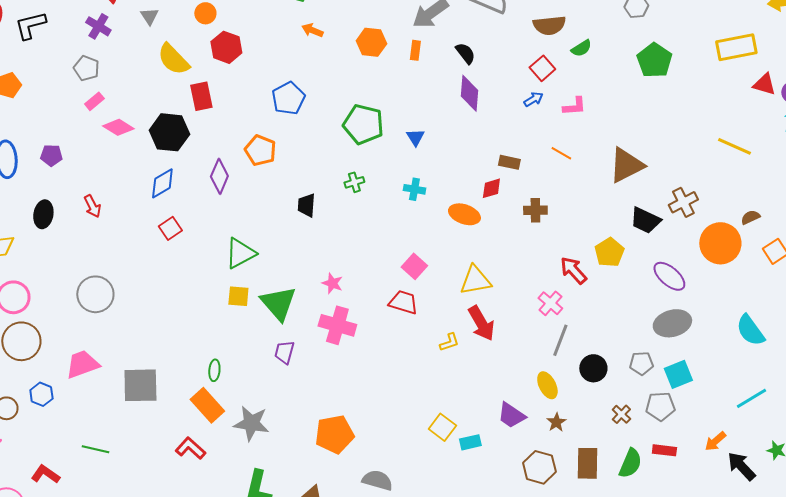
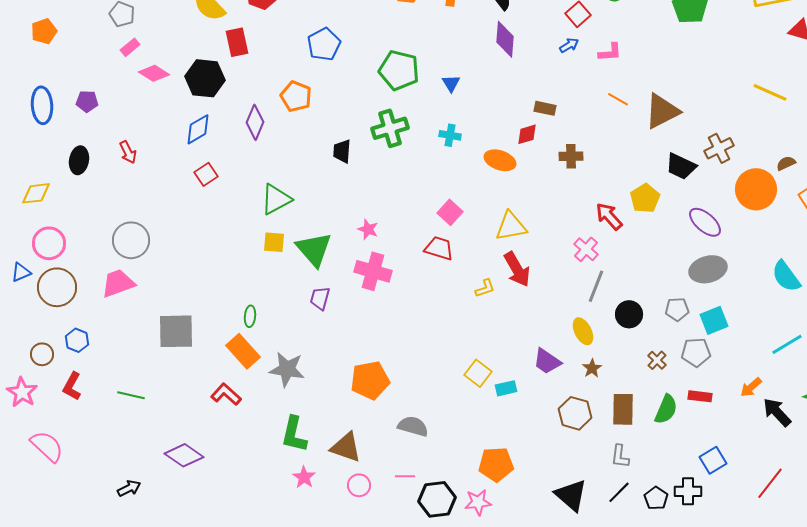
orange line: (561, 153) -> (618, 99), moved
green cross: (354, 182) -> (390, 128), size x1.8
pink trapezoid: (82, 364) -> (118, 283), moved
red L-shape: (45, 474) -> (72, 386), moved, turned -96

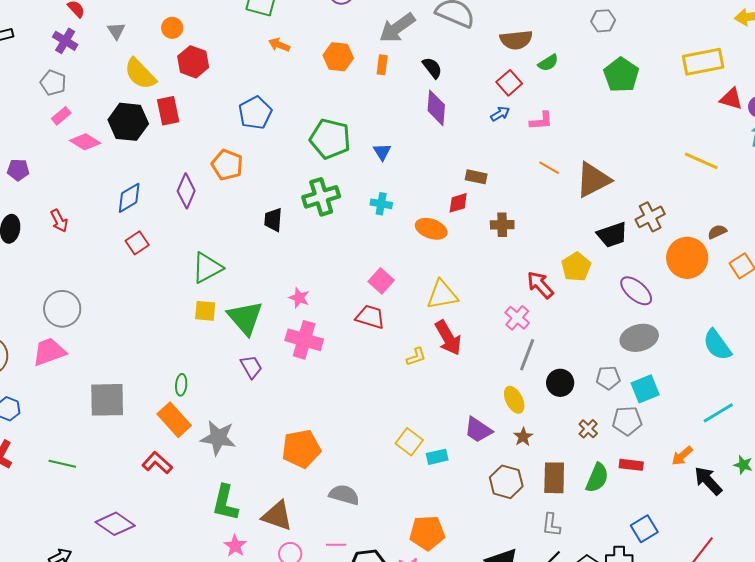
black hexagon: (205, 78) -> (128, 122), moved
black trapezoid: (681, 166) -> (612, 235), turned -44
purple trapezoid: (320, 298) -> (251, 367), turned 135

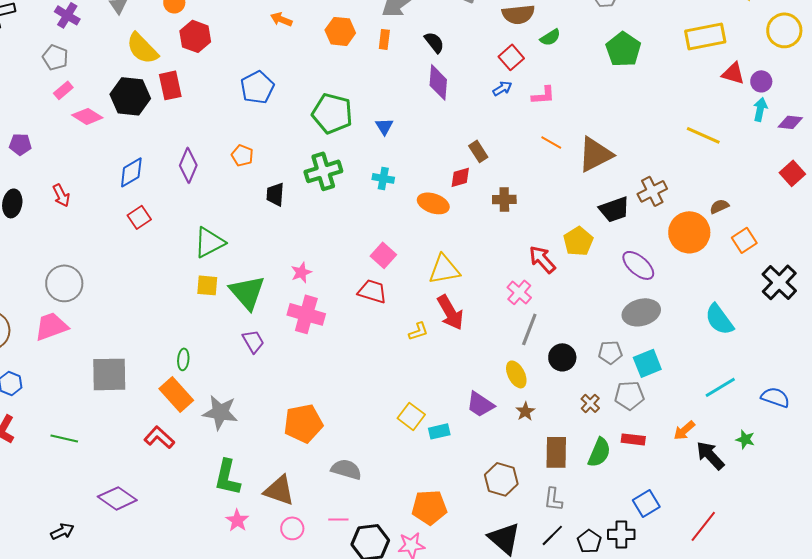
orange pentagon: (227, 165) -> (242, 155), moved, size x0.7
brown rectangle: (476, 177) -> (478, 151), turned 45
pink star: (299, 298) -> (301, 272), turned 30
brown hexagon: (506, 482) -> (501, 479), moved

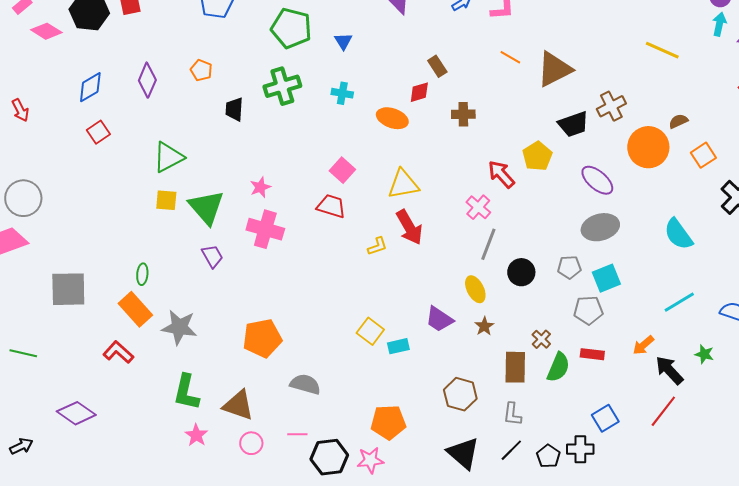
brown cross: (590, 403) -> (541, 339), moved
red line: (703, 526) -> (663, 411), moved

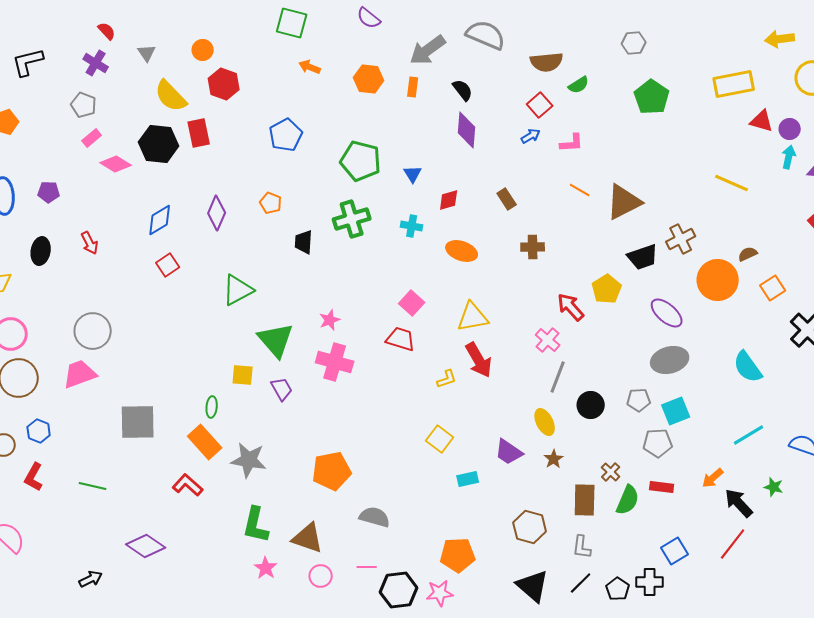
red diamond: (419, 92) -> (449, 200), moved
yellow square: (166, 200) -> (243, 375), moved
yellow square: (370, 331) -> (440, 439), moved

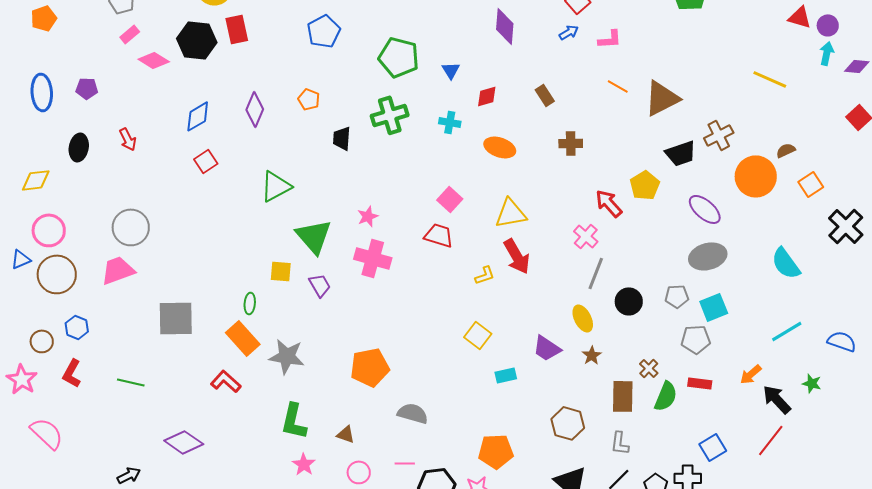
brown triangle: (308, 538) -> (346, 434), size x0.6

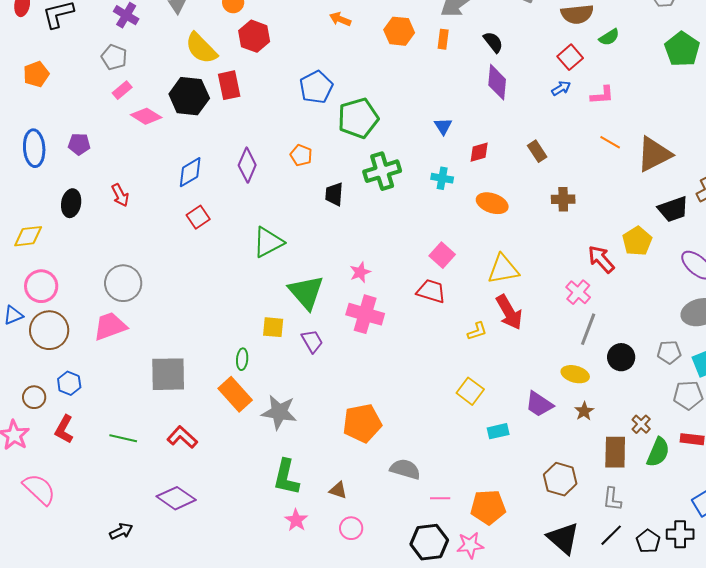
green pentagon: (399, 57) -> (358, 118), moved, turned -30
yellow ellipse: (583, 318) -> (575, 374), turned -48
red L-shape: (226, 381) -> (182, 437), moved
pink line: (405, 463) -> (440, 498), moved

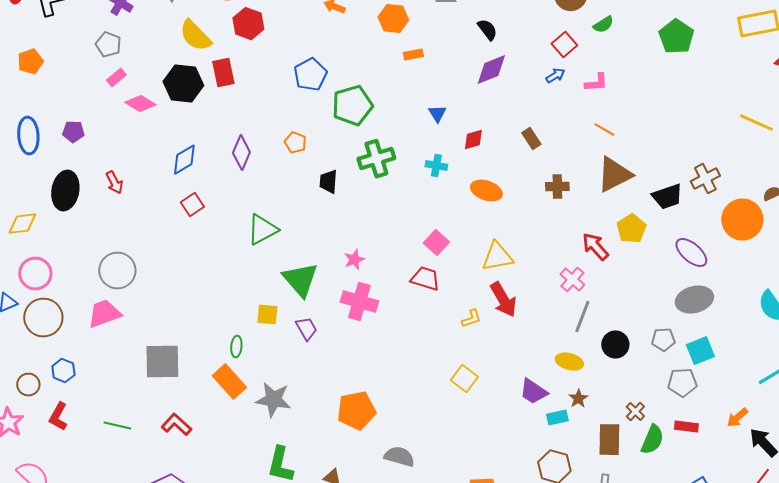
orange rectangle: (443, 39) -> (413, 55), moved, turned 72
purple diamond: (497, 82) -> (491, 70), turned 63
brown triangle: (654, 154) -> (614, 175), moved
black ellipse: (71, 203) -> (65, 191), size x1.4
cyan rectangle: (498, 431) -> (557, 418), moved

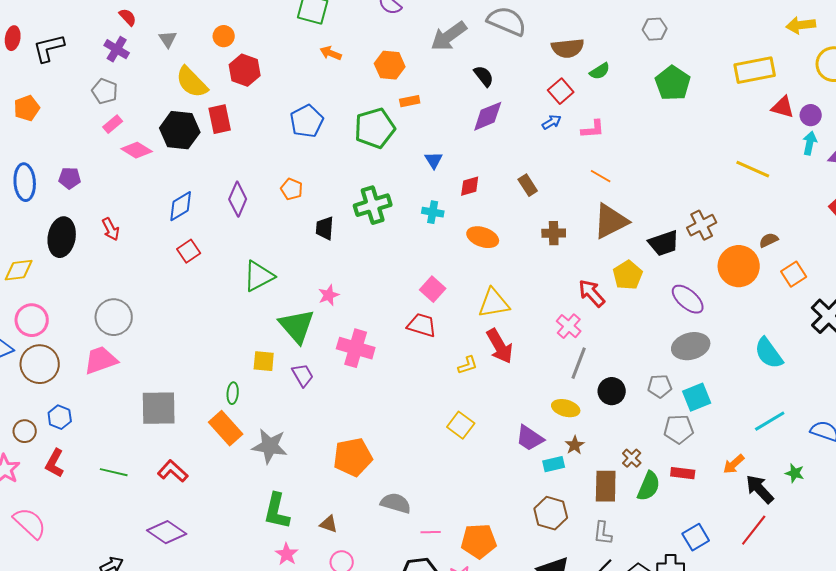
green pentagon: (352, 106) -> (375, 128), moved
pink star: (354, 260) -> (329, 295), moved

